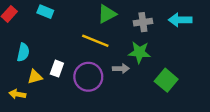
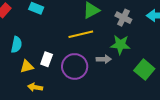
gray cross: (143, 22) -> (123, 18), turned 35
yellow line: (95, 41) -> (81, 34), turned -35
yellow arrow: (17, 94) -> (35, 87), moved

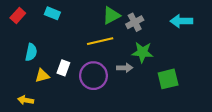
gray cross: (123, 18) -> (135, 22), moved, turned 35
green square: (144, 70) -> (168, 79), turned 36
yellow arrow: (35, 87) -> (26, 100), moved

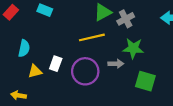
green square: (168, 79) -> (145, 81), moved, turned 30

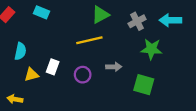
gray cross: (126, 19) -> (137, 21), moved
green star: (133, 48) -> (151, 49), moved
purple circle: (85, 71) -> (83, 75), size x0.6

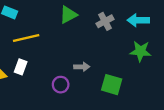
yellow line: (89, 40) -> (26, 38), moved
green star: (151, 49) -> (140, 51), moved
purple circle: (83, 75) -> (61, 85), moved

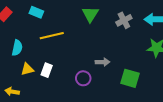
green triangle: (68, 15) -> (90, 14), turned -30
white rectangle: (21, 67) -> (47, 70), moved

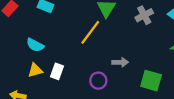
yellow line: (52, 36) -> (90, 32), moved, turned -40
cyan semicircle: (17, 48) -> (35, 45), moved, turned 105

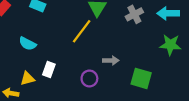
yellow triangle: (35, 70) -> (28, 78), moved

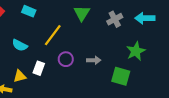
yellow line: (82, 31) -> (53, 35), moved
green star: (170, 45) -> (136, 51), moved, turned -30
purple circle: (89, 78) -> (66, 59), moved

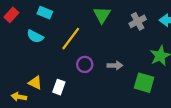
cyan semicircle: (20, 45) -> (35, 36), moved
white rectangle: (39, 68) -> (59, 87), moved
yellow triangle: (20, 76) -> (35, 83), turned 40

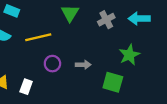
yellow line: (71, 39) -> (38, 37), turned 40

